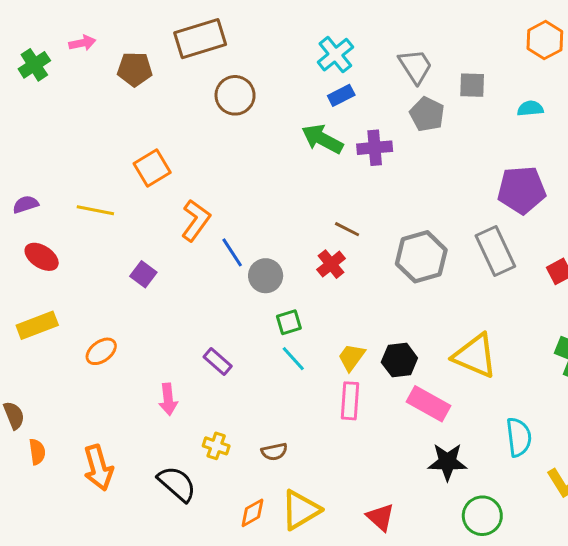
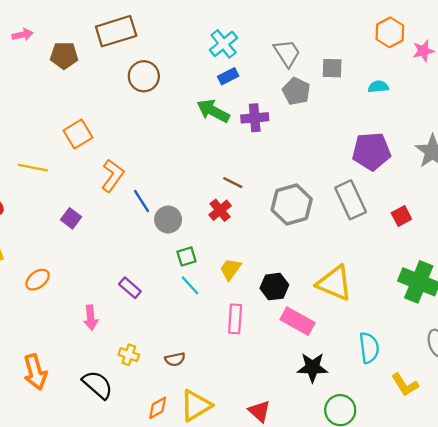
yellow trapezoid: (351, 357) -> (230, 269), moved

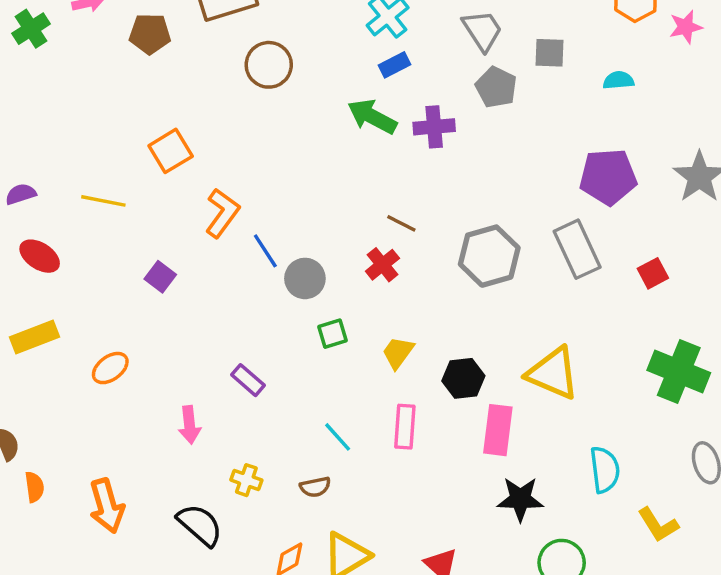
cyan line: (190, 285) -> (338, 437), moved
pink rectangle: (297, 321) -> (498, 430), turned 68

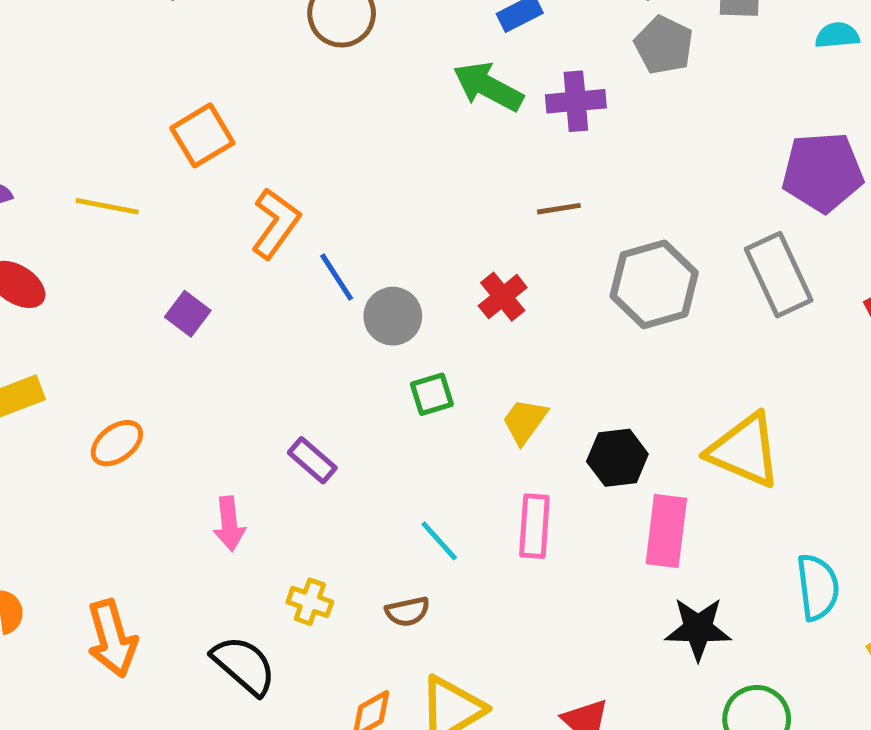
brown line: (401, 223) -> (559, 209), moved, turned -36

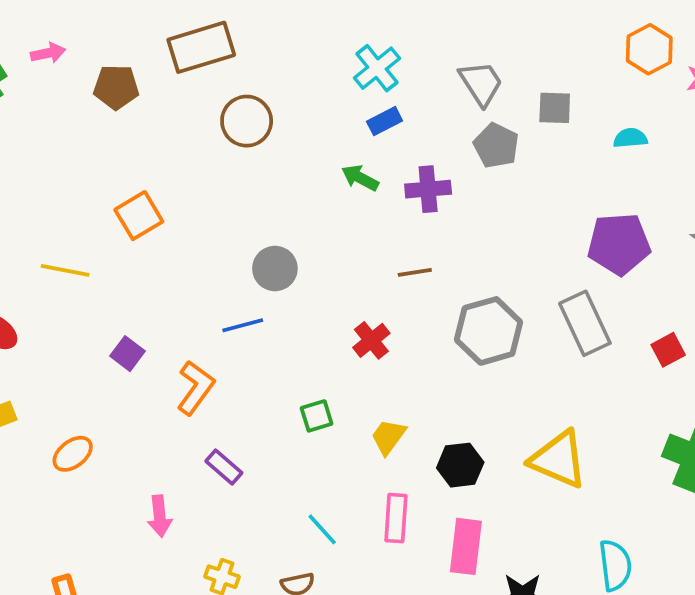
green arrow: (488, 87) -> (360, 178), size x0.7
orange L-shape: (276, 223) -> (196, 388), moved
blue line: (337, 277) -> (243, 325), turned -72
gray circle: (393, 316) -> (275, 269), moved
pink rectangle: (666, 531) -> (466, 546), moved

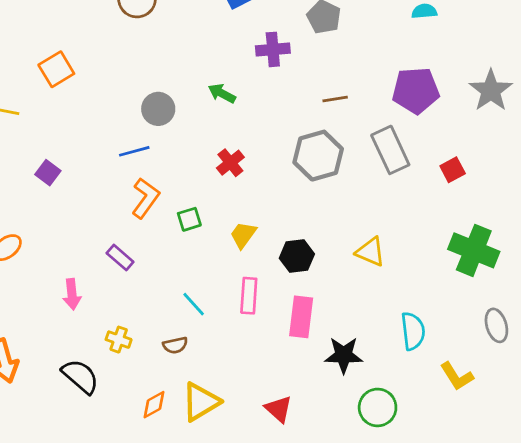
green arrow: (360, 178) -> (222, 93), moved
brown line: (415, 272) -> (335, 99), moved
orange L-shape: (196, 388) -> (145, 198), moved
yellow triangle: (558, 459) -> (370, 252), size x0.7

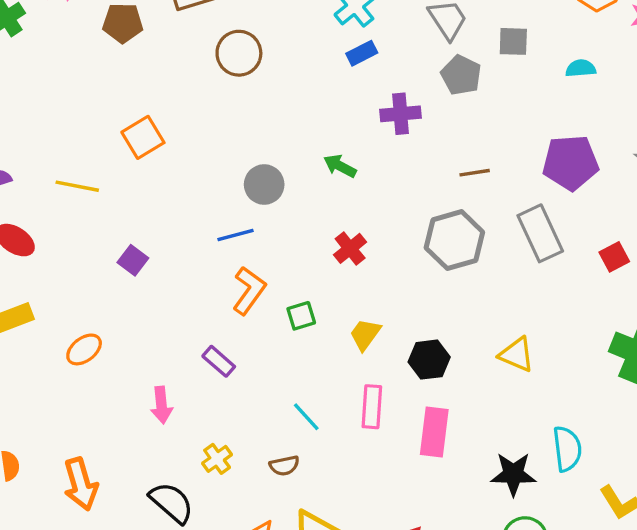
yellow cross: (119, 340) -> (217, 459), turned 35
black star: (344, 355) -> (513, 474), moved

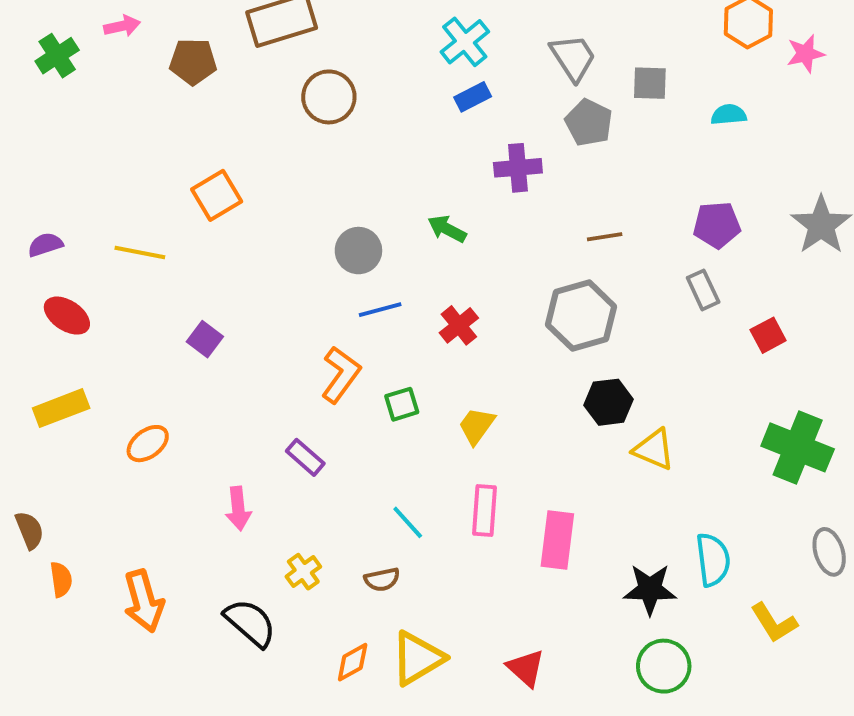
purple pentagon: (571, 163) -> (717, 225), size x0.7
gray rectangle: (540, 233) -> (703, 290), moved, size x0.6
blue line: (236, 235) -> (380, 310), moved
black hexagon: (429, 360) -> (609, 402), moved

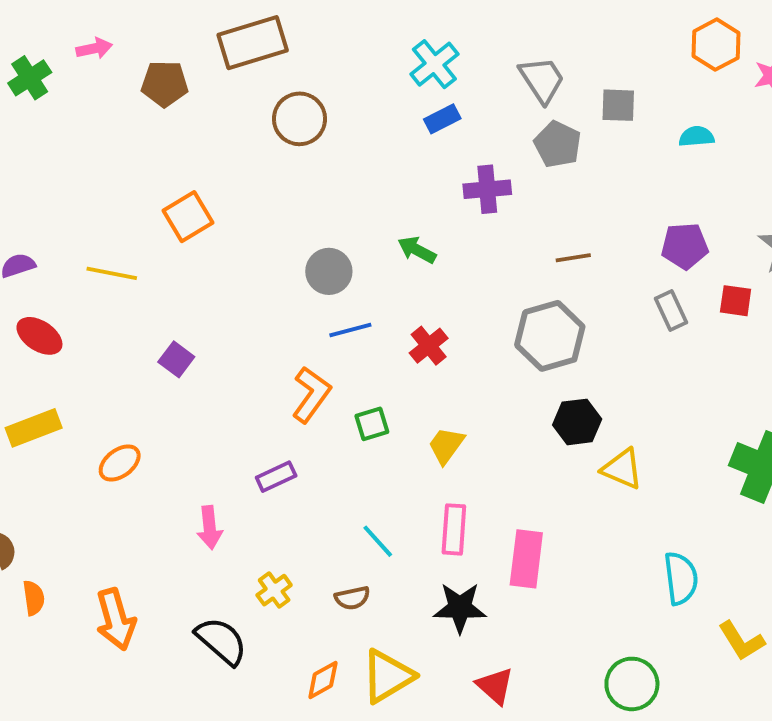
red square: (768, 335) -> (736, 301), moved, turned 36
purple rectangle: (305, 457) -> (276, 477), turned -66
black star: (650, 589) -> (460, 608), moved

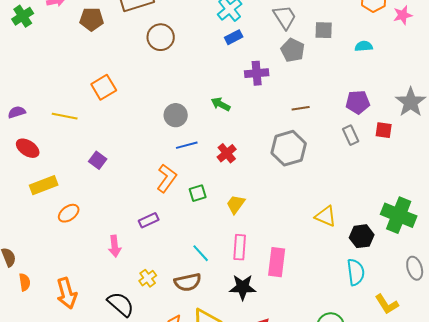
black hexagon: (577, 422) -> (362, 236), moved
yellow rectangle: (34, 428) -> (44, 185), moved
brown semicircle: (352, 598) -> (188, 282), size x1.5

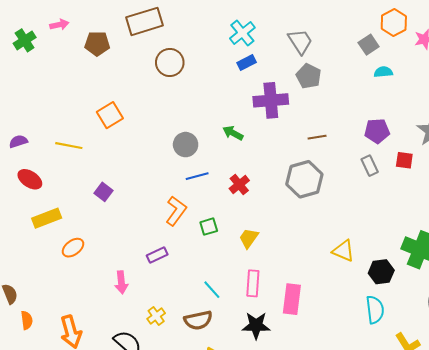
gray square: (324, 30) -> (369, 45), moved, turned -36
purple cross: (257, 73) -> (271, 100), size x1.4

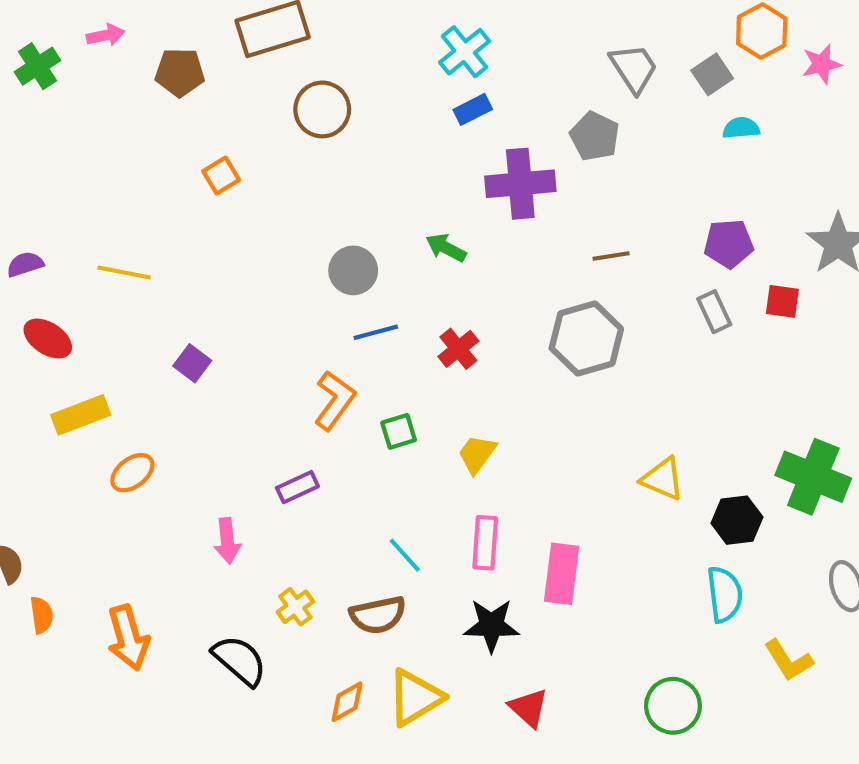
gray trapezoid: (300, 41) -> (634, 68), moved
orange square: (110, 115) -> (221, 175), moved, size x0.7

